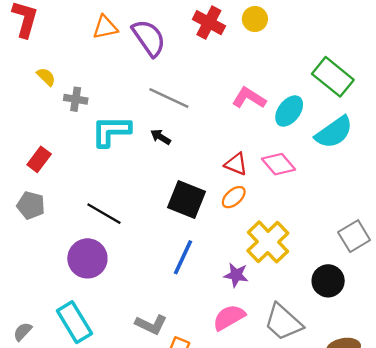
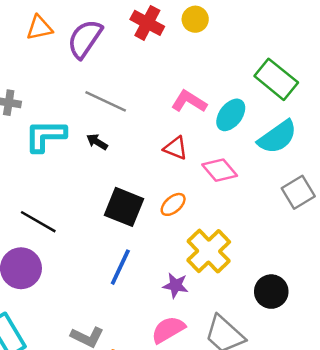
purple semicircle: (149, 38) -> (85, 39), turned -111
red triangle: (236, 164) -> (176, 148), moved
gray square: (354, 236) -> (298, 192), moved

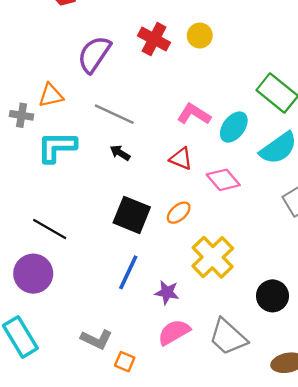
orange triangle: (39, 28) -> (51, 95), moved
black arrow: (97, 142) -> (120, 153), moved
purple star: (176, 285) -> (167, 292), moved

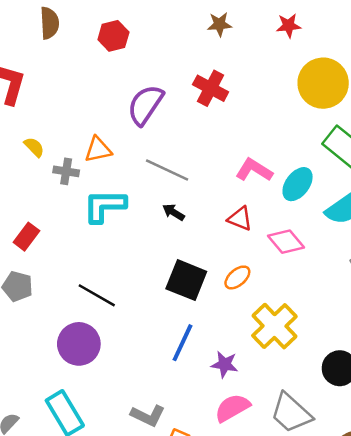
yellow circle: (200, 36) -> (323, 83), moved, size x1.8

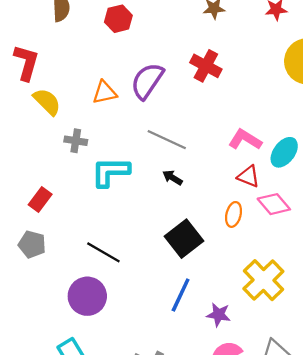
yellow semicircle: (34, 147) -> (47, 102), moved, size x1.5
orange triangle: (98, 150) -> (105, 92), moved
red triangle: (240, 219) -> (248, 176), moved
orange ellipse: (237, 277) -> (234, 214), moved, turned -35
black square: (186, 280) -> (184, 239), turned 30

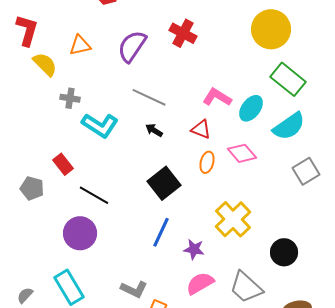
orange triangle: (105, 92) -> (80, 45), moved
cyan L-shape: (110, 172) -> (100, 125), turned -147
red triangle: (248, 176) -> (201, 129), moved
red rectangle: (40, 199) -> (63, 164), moved, turned -75

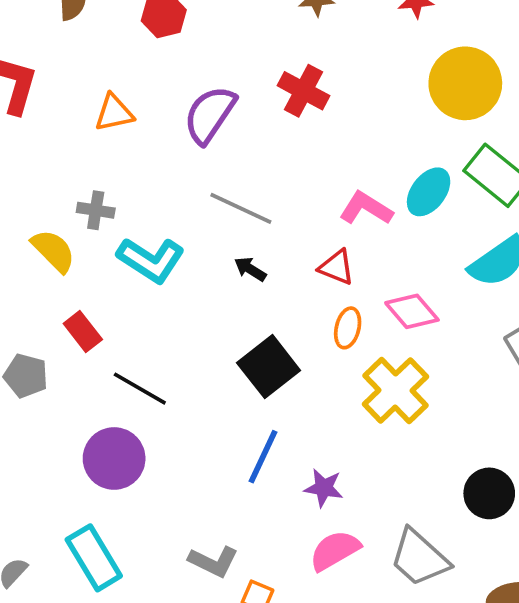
yellow semicircle: (45, 64) -> (53, 251), moved
cyan ellipse: (251, 108) -> (429, 192), moved
yellow cross: (233, 219) -> (395, 390), moved

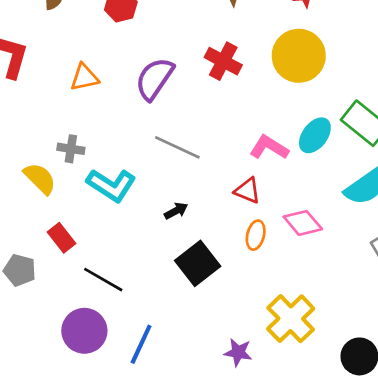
yellow circle: (465, 83) -> (299, 56), moved
black arrow: (250, 269) -> (176, 211), moved, turned 120
yellow cross: (395, 390) -> (291, 319), moved
blue line: (263, 457) -> (141, 344), moved

